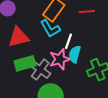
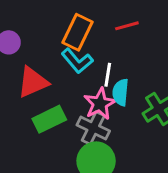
gray cross: (40, 70) -> (93, 128), moved

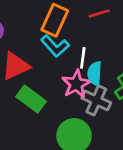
green rectangle: (49, 119) -> (31, 99), turned 64
gray cross: (93, 128) -> (96, 100), moved

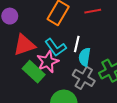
cyan L-shape: (55, 46) -> (56, 47), moved
pink star: (76, 84) -> (48, 62), moved

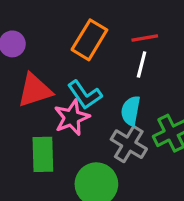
white line: (77, 44) -> (142, 65), moved
green rectangle: (34, 72) -> (43, 154), moved, turned 45

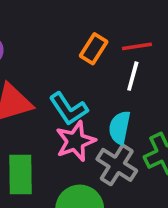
orange rectangle: (89, 40) -> (94, 49), moved, size x0.7
pink star: (72, 118) -> (75, 141), moved

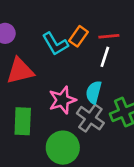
cyan L-shape: (68, 109) -> (55, 44), moved

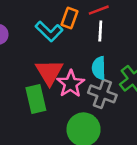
red triangle: (20, 71) -> (49, 72), moved, turned -32
green rectangle: (23, 121) -> (36, 99), moved

